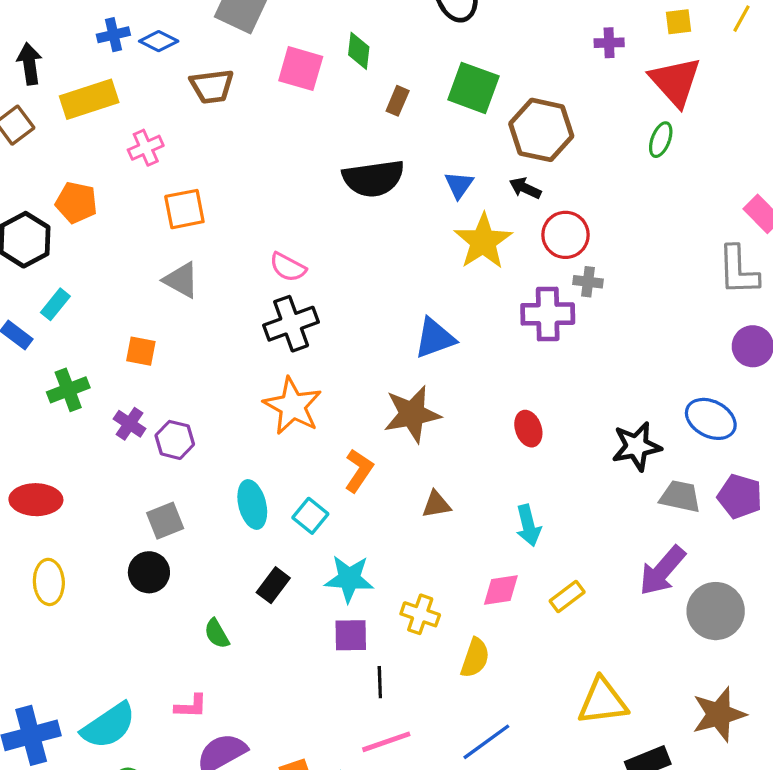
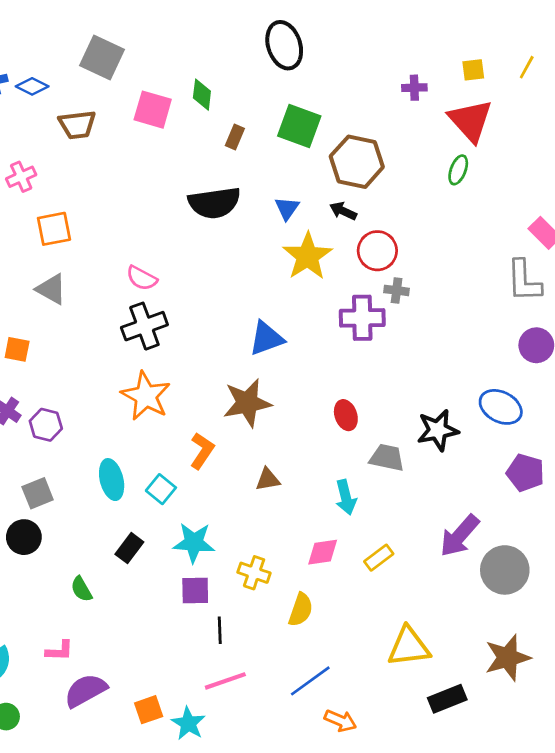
gray trapezoid: (680, 496) -> (387, 458), moved

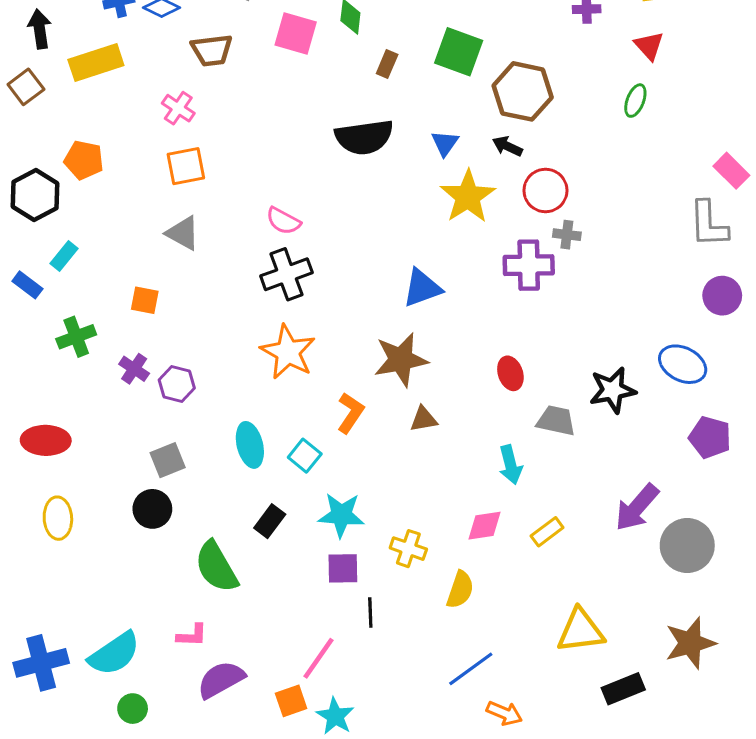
red triangle: (471, 121) -> (649, 46), size x0.6
pink cross: (21, 177) -> (178, 108), moved, turned -32
brown triangle: (268, 480) -> (424, 419), moved
green semicircle: (81, 589) -> (216, 567), size x1.8
pink line: (225, 681) -> (318, 658), moved, turned -36

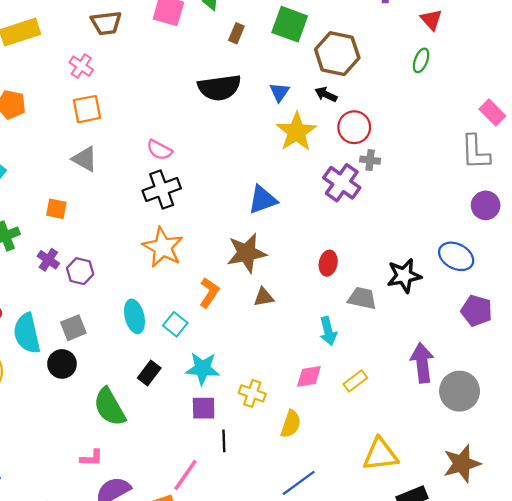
purple cross: (529, 265) -> (342, 183), turned 36
red ellipse: (510, 373) -> (328, 263), turned 30
purple arrow: (637, 507) -> (422, 363), turned 132
cyan semicircle: (114, 654) -> (27, 333), moved, turned 111

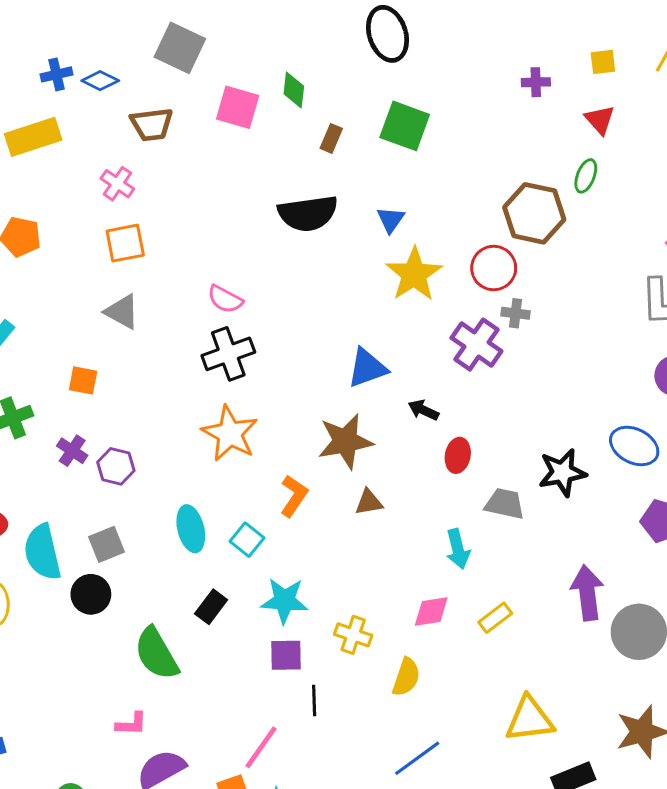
brown hexagon: (337, 54) -> (534, 213), moved
black arrow: (326, 94) -> (423, 410), moved

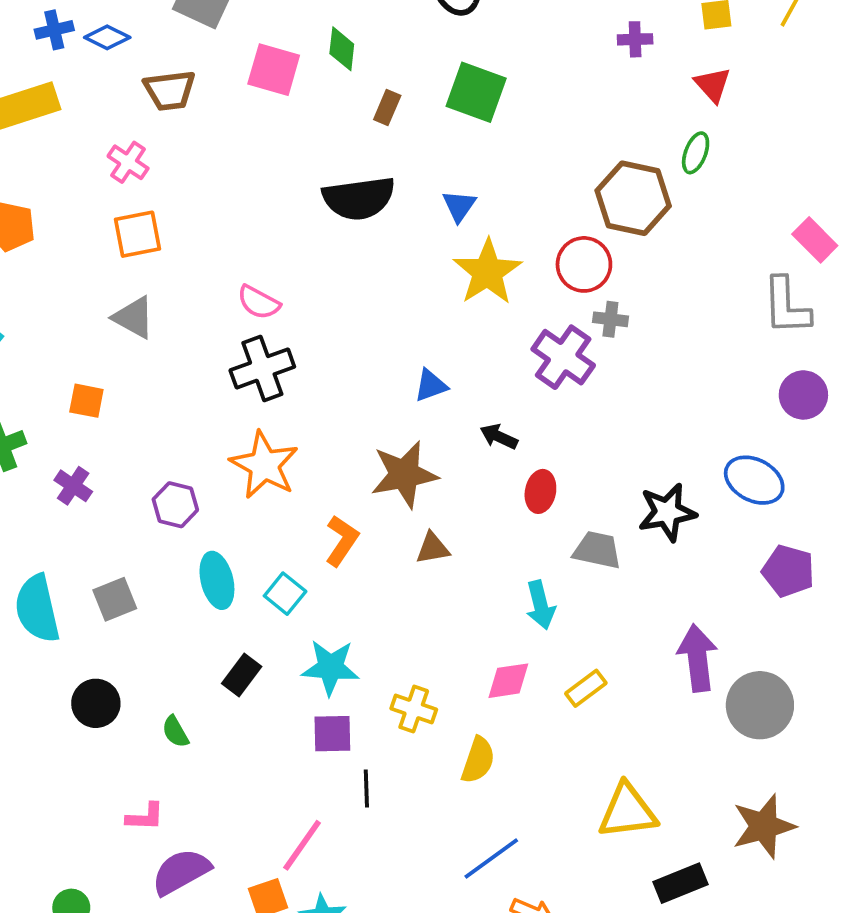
blue triangle: (367, 368) -> (431, 386), size x0.7
purple hexagon: (116, 466) -> (175, 505), moved
black circle: (91, 594) -> (96, 703), moved
green semicircle: (156, 654) -> (175, 732), size x0.5

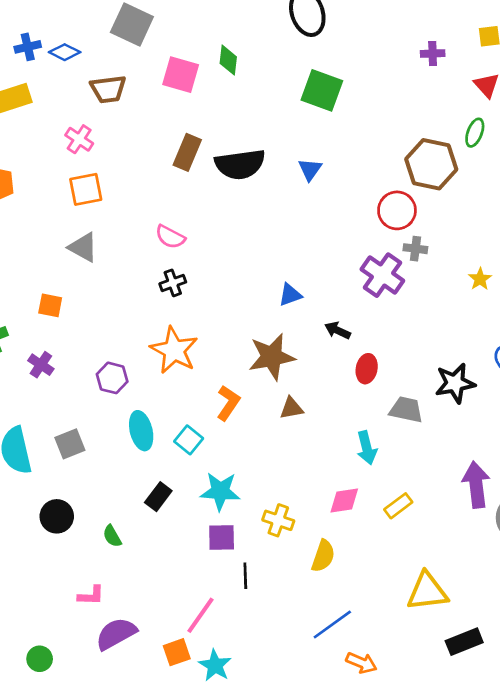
brown rectangle: (387, 107) -> (187, 152), moved, size x1.5
yellow star: (487, 272) -> (480, 279), moved, size x0.5
black cross: (262, 368) -> (173, 283), size x0.6

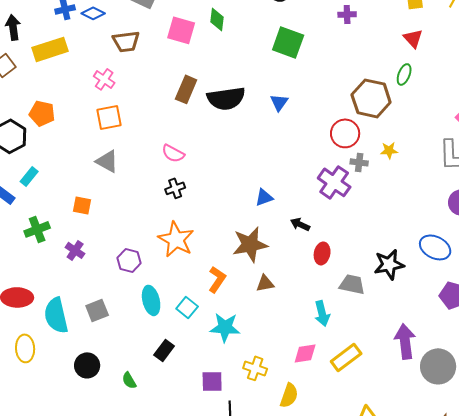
purple cross: (433, 54) -> (347, 14), moved
yellow star: (480, 279) -> (389, 150), moved, turned 30
cyan star: (220, 491) -> (225, 327), moved
yellow rectangle: (398, 506) -> (346, 357), size x1.4

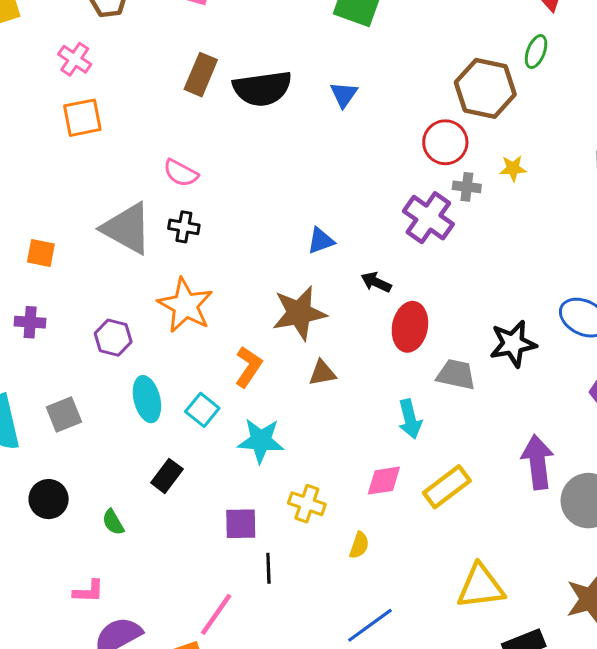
gray triangle: (107, 161) -> (127, 228), moved, size x1.5
black cross: (175, 188) -> (184, 227), turned 30
purple cross: (75, 250) -> (30, 322), turned -30
red ellipse: (322, 253) -> (410, 327), size x1.4
yellow semicircle: (289, 395) -> (359, 545), size x0.7

